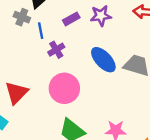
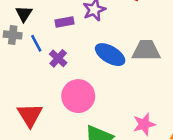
purple rectangle: (71, 19) -> (65, 22), turned 35

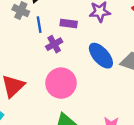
purple rectangle: (65, 22) -> (69, 23), moved

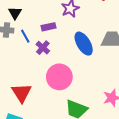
blue ellipse: (101, 56) -> (84, 44), turned 30

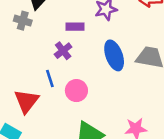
blue line: (25, 36) -> (50, 79), moved
pink circle: (59, 77) -> (76, 91), size x0.7

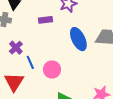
purple cross: (63, 51) -> (16, 48), moved

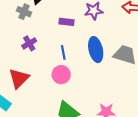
blue line: (30, 62) -> (63, 52), moved

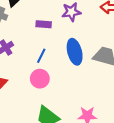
blue line: (63, 52) -> (41, 56), turned 40

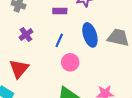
pink circle: (40, 79) -> (70, 62), moved

